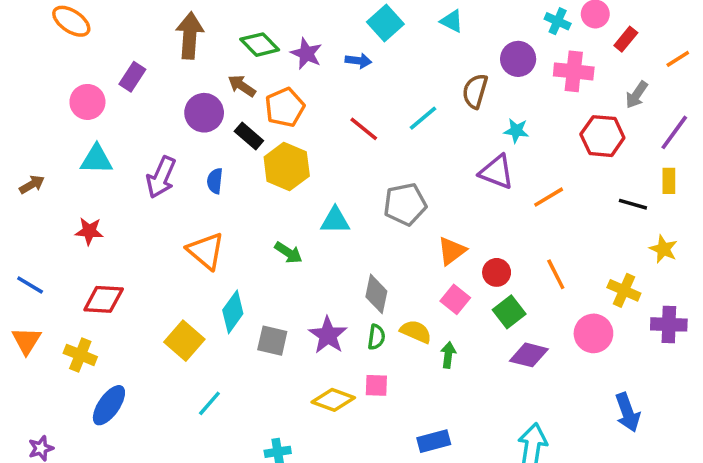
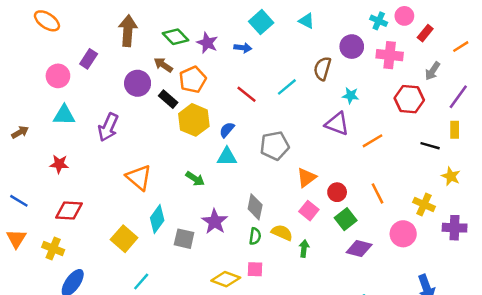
blue semicircle: (215, 181) -> (227, 130), moved, turned 35
purple star: (328, 335) -> (215, 222), moved

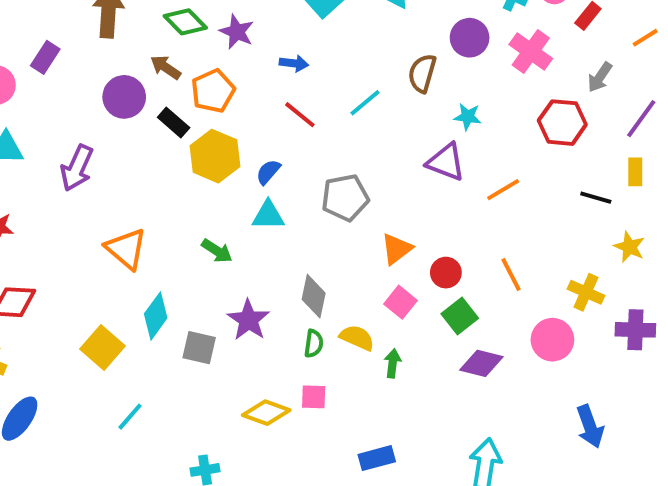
blue arrow: (243, 48) -> (294, 63), moved
pink cross: (390, 55) -> (531, 52), turned 30

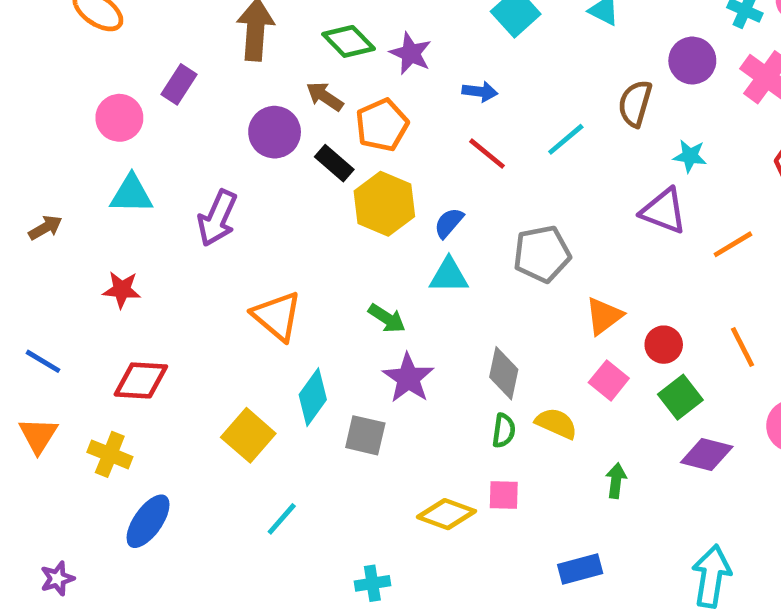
purple star: (249, 320) -> (408, 378), moved
green arrow: (393, 363) -> (616, 481), moved

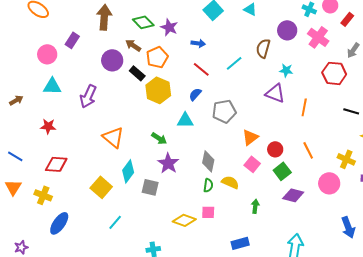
blue semicircle: (449, 223) -> (195, 94), moved
orange line: (733, 244) -> (304, 107), turned -48

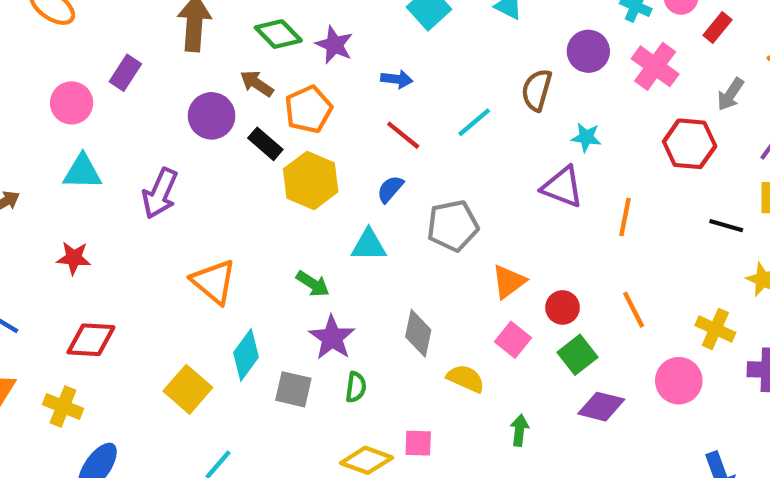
green semicircle: (208, 185) -> (356, 387), moved

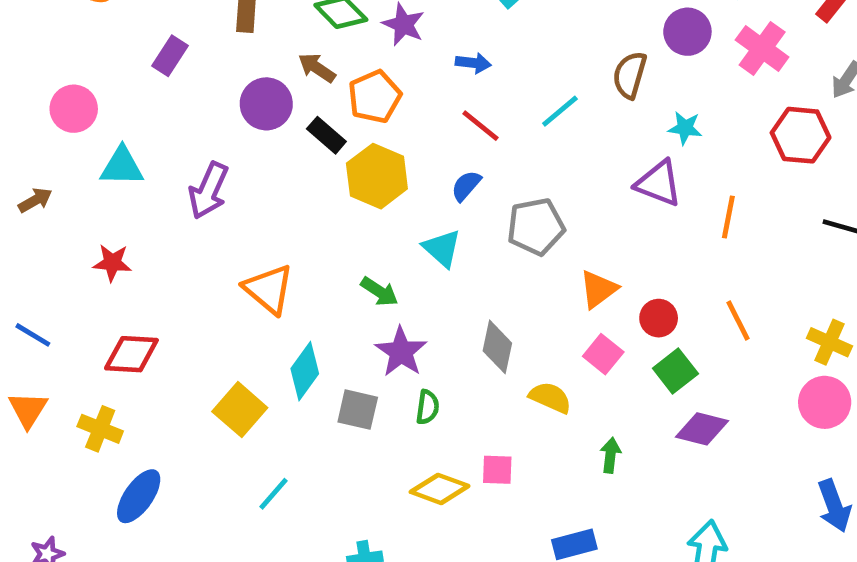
pink circle: (72, 103) -> (74, 109), moved
cyan triangle: (369, 245) -> (442, 248), turned 42
pink circle: (679, 381) -> (825, 402), moved

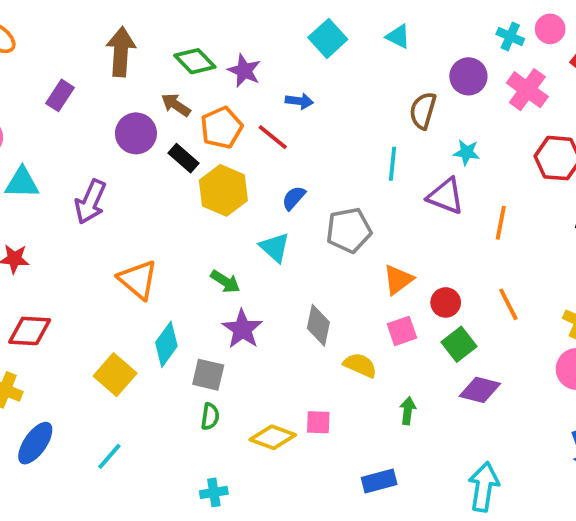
cyan line: (560, 111) -> (392, 164), moved, turned -44
red line: (480, 126) -> (273, 137), moved
pink square: (603, 354) -> (402, 331), turned 32
green semicircle: (428, 407) -> (210, 416), moved
cyan line: (273, 494) -> (109, 456), moved

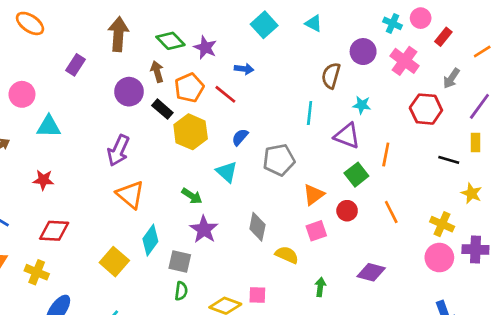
brown arrow: (176, 105) -> (157, 72), turned 40
purple arrow: (90, 202) -> (118, 151), moved
green square: (459, 344) -> (356, 175), moved

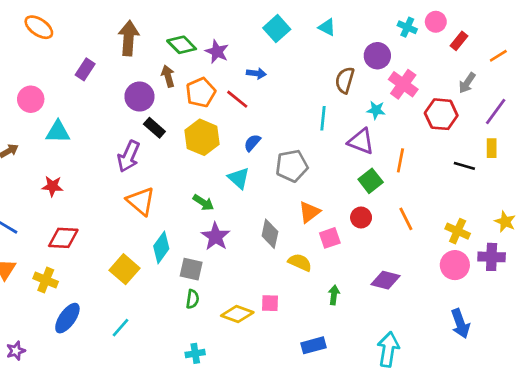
pink cross: (405, 61) -> (403, 84), moved
black rectangle: (162, 109) -> (154, 128), moved
yellow star: (471, 193) -> (505, 222), moved
orange triangle: (314, 195) -> (309, 212), moved

